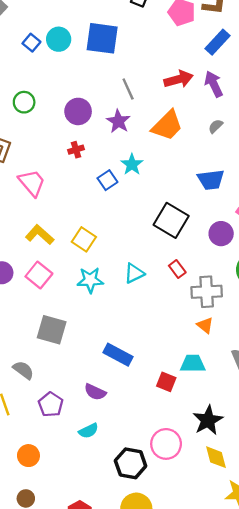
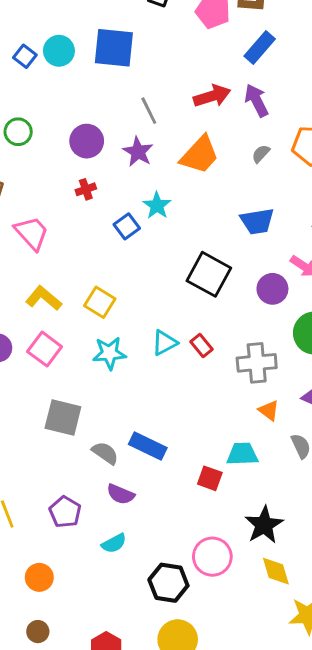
red rectangle: (177, 269) -> (201, 346), moved
orange triangle: (205, 325) -> (269, 410), moved
gray semicircle: (23, 370) -> (105, 453), moved

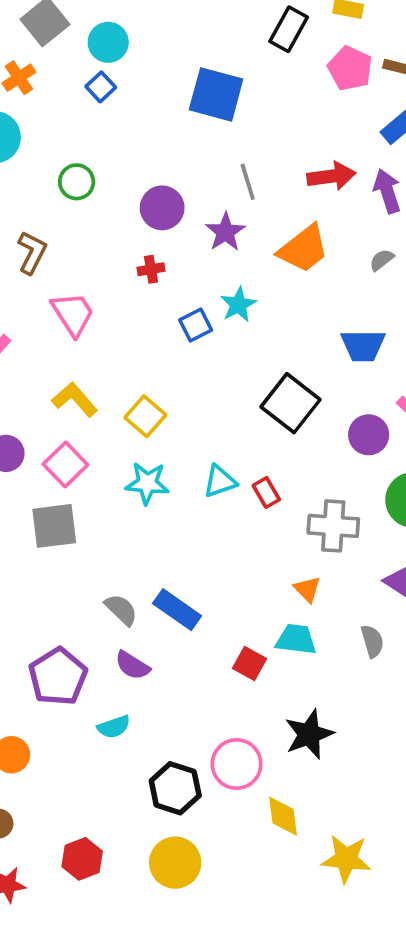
cyan circle: (59, 51) -> (108, 42), moved
orange triangle: (269, 410) -> (307, 589), moved
gray square: (63, 418) -> (54, 526), moved, turned -30
purple pentagon: (65, 512) -> (58, 677), size x1.4
yellow diamond: (276, 571) -> (283, 816), moved

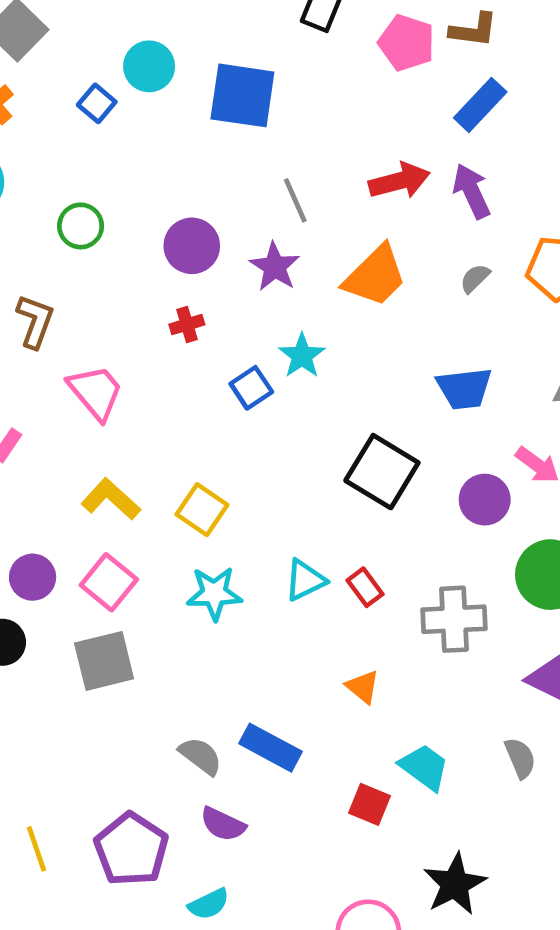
cyan circle: (108, 42) -> (149, 66), moved
orange triangle: (307, 589) -> (363, 687), moved
cyan trapezoid: (296, 639) -> (424, 767), turned 36

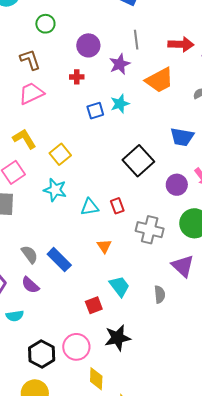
brown L-shape: (35, 321) -> (30, 60), moved, turned -55
pink trapezoid: (96, 392) -> (31, 93), turned -92
cyan triangle: (305, 580) -> (90, 207), moved
red square: (370, 804) -> (94, 305), moved, turned 30

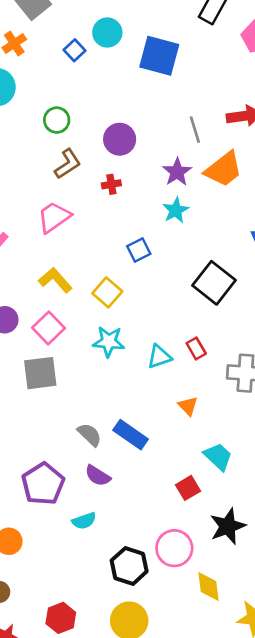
gray line: (136, 40) -> (195, 130), moved
brown L-shape: (30, 60) -> (68, 164), moved, turned 85
purple star: (120, 64) -> (177, 172), moved
blue square: (95, 111) -> (139, 250), moved

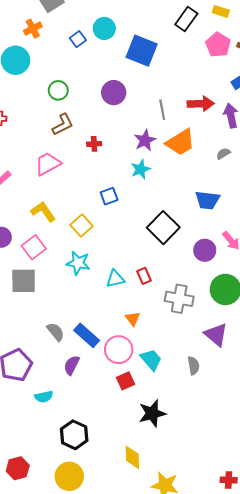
purple circle: (120, 139) -> (114, 93), moved
purple semicircle: (98, 476) -> (72, 365), moved, turned 78
pink circle: (174, 548) -> (119, 350), moved

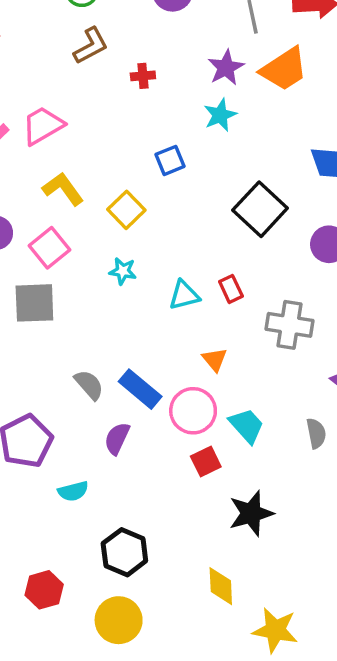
pink trapezoid: (48, 164) -> (43, 126), moved
cyan star: (78, 263) -> (123, 271), size x0.7
red hexagon: (18, 468) -> (44, 590), moved

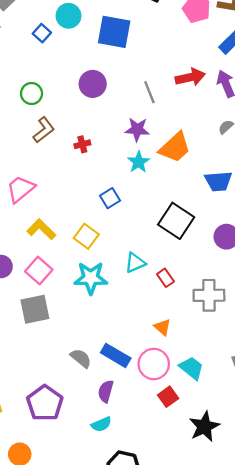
purple star: (226, 68) -> (137, 129), turned -30
orange trapezoid: (284, 69) -> (175, 147), moved
cyan star: (123, 271) -> (91, 278), size x1.8
cyan triangle: (184, 295) -> (135, 263), moved
cyan semicircle: (73, 491) -> (101, 424), moved

